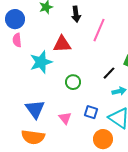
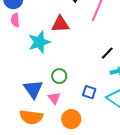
green circle: (73, 82) -> (59, 76), moved
pink triangle: (65, 118) -> (54, 98), moved
orange circle: (103, 139) -> (71, 119), moved

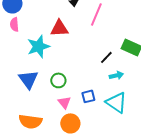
blue triangle: (33, 89) -> (28, 79), moved
blue square: (89, 92) -> (88, 96), turned -32
pink triangle: (54, 98) -> (64, 102), moved

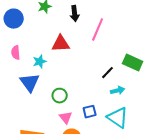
pink semicircle: (14, 24) -> (16, 53), moved
cyan star: (38, 46) -> (40, 62), size x0.6
blue triangle: (28, 79) -> (30, 83), moved

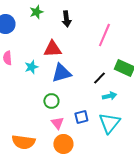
pink line: (98, 30) -> (104, 35), moved
blue triangle: (30, 83) -> (61, 73), moved, turned 50
cyan triangle: (118, 118) -> (109, 123), turned 35

